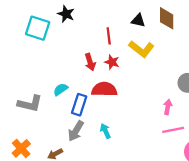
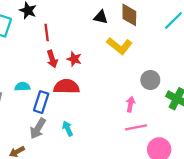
red line: (109, 36) -> (47, 33), moved
yellow L-shape: (141, 49) -> (119, 46), moved
cyan semicircle: (61, 89) -> (22, 87), turned 32

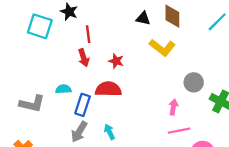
red arrow: (52, 59) -> (84, 58), moved

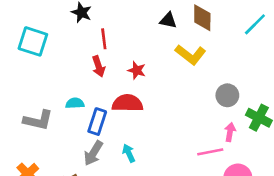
cyan square: (40, 26) -> (33, 41), moved
pink arrow: (173, 107) -> (230, 132), moved

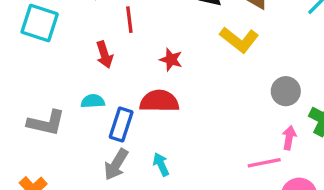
red arrow: (99, 66) -> (104, 55), moved

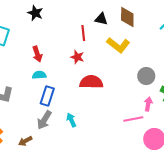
red line: (129, 20) -> (83, 33), moved
cyan semicircle: (93, 101) -> (39, 75), moved
red semicircle: (159, 101) -> (91, 82), moved

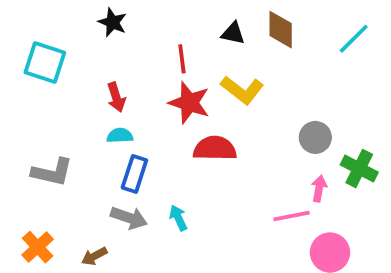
red line: (83, 33) -> (182, 59), moved
yellow L-shape: (118, 45) -> (242, 90), moved
red star: (77, 57) -> (189, 103), size x1.6
gray arrow: (44, 120) -> (129, 218), turned -102

